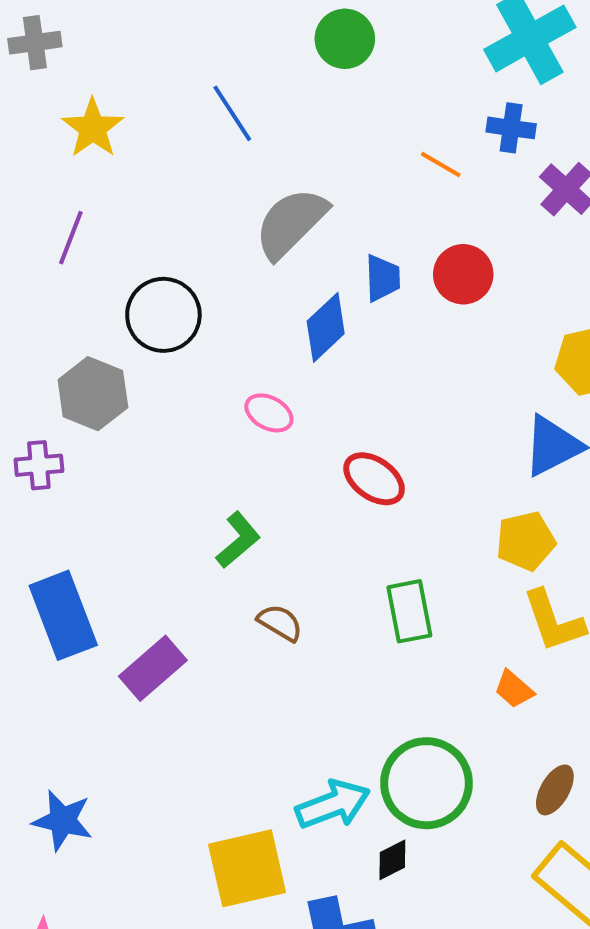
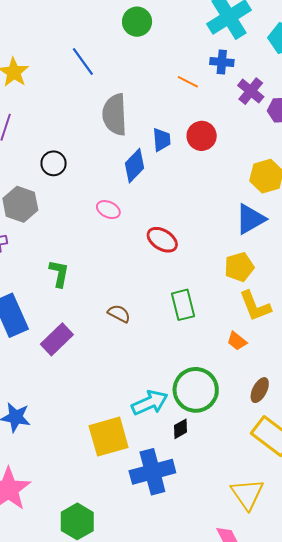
gray semicircle: (291, 223) -> (115, 115), turned -45
black circle: (163, 315) -> (54, 163), size x0.7
green L-shape: (238, 540) -> (59, 273), moved, turned -36

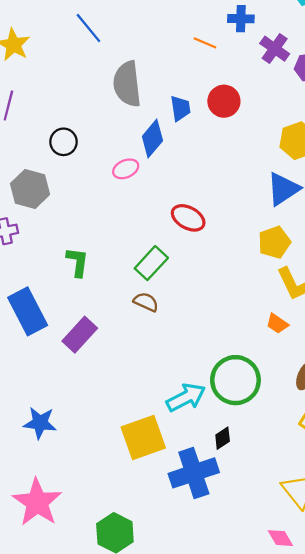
pink ellipse: (108, 210) -> (126, 169), moved, turned -45
green rectangle: (183, 305) -> (151, 263), moved, turned 60
black diamond: (181, 429) -> (223, 438), moved

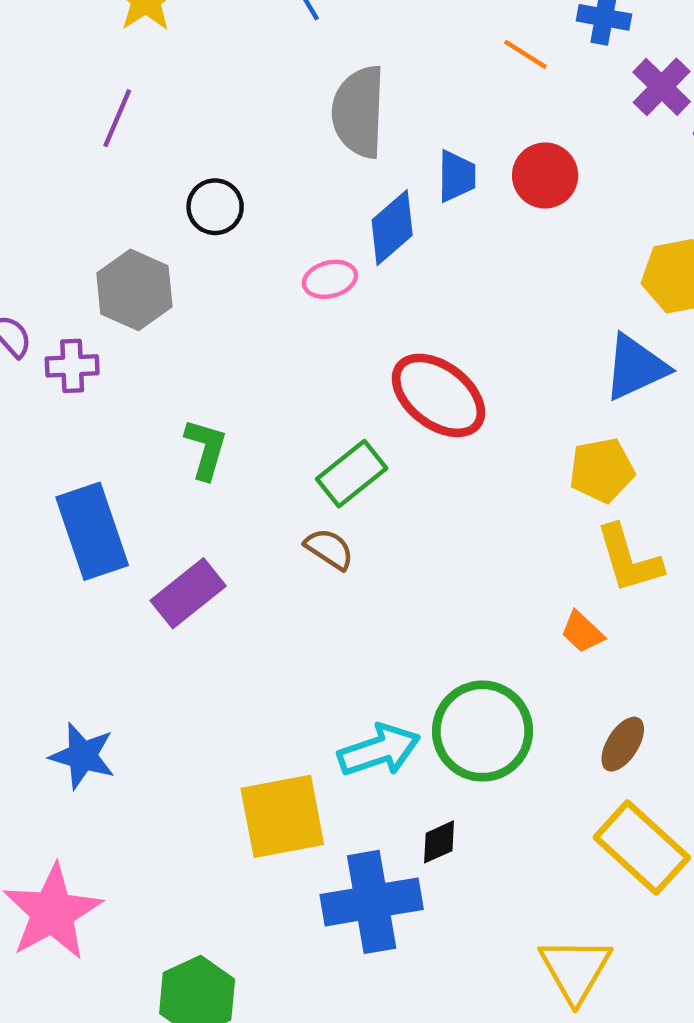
red ellipse: (188, 218) -> (438, 395), size x1.4

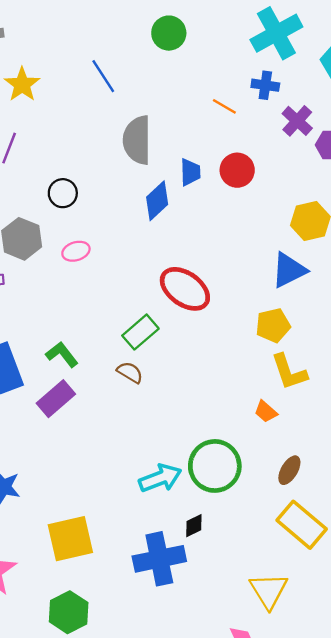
pink ellipse: (330, 279) -> (76, 251), moved
green L-shape: (206, 449) -> (62, 355), moved, turned -52
yellow square: (282, 816) -> (70, 539), moved

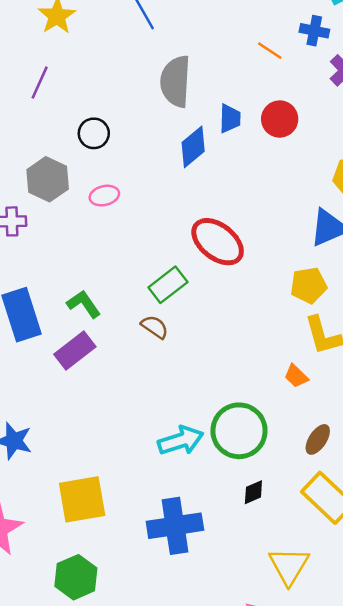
black diamond: (194, 526) -> (253, 492), moved

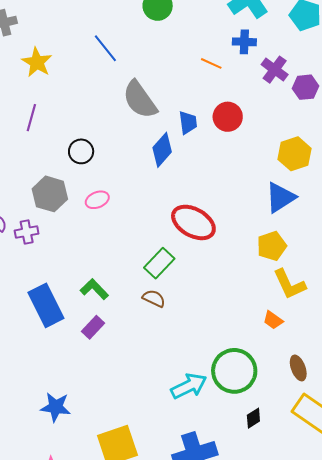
gray semicircle: (175, 81) -> (140, 100), turned -30
purple rectangle: (75, 350) -> (93, 327), size x0.7
brown ellipse: (318, 439) -> (298, 368), turned -45

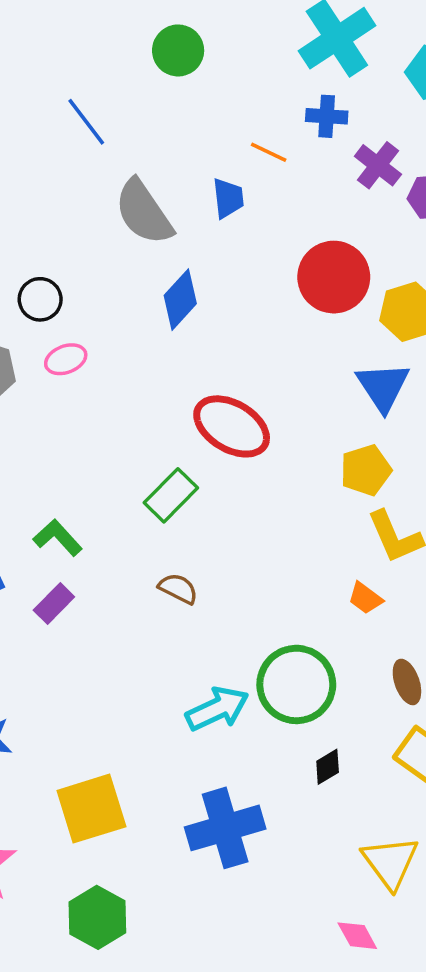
red circle: (228, 117) -> (334, 277), moved, size x1.4
blue trapezoid: (188, 123) -> (228, 198), moved
blue triangle: (280, 197) -> (383, 387), turned -32
pink ellipse: (97, 200) -> (66, 359), moved
brown semicircle: (154, 298) -> (178, 589), moved

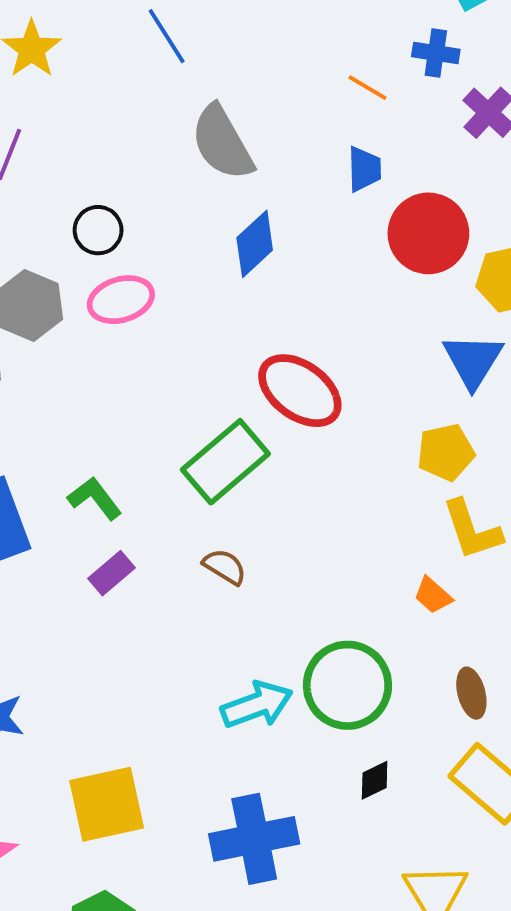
blue trapezoid: (228, 198) -> (364, 169), moved
pink ellipse: (66, 359) -> (121, 300), size x1.4
green rectangle: (171, 495) -> (225, 462), size x1.4
purple rectangle: (54, 603) -> (111, 573), moved

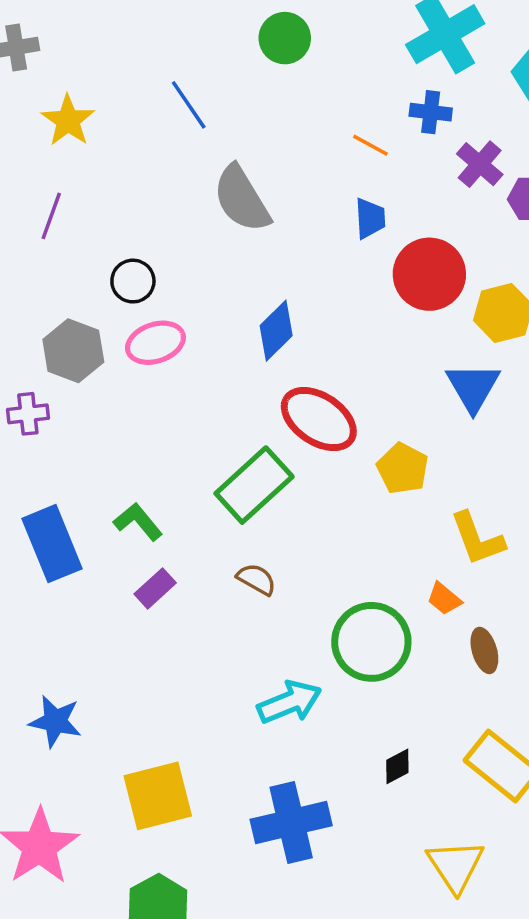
blue diamond: (255, 244) -> (276, 331), moved
yellow pentagon: (446, 452) -> (403, 469), moved, turned -30
green circle: (347, 685) -> (371, 642), moved
brown ellipse: (471, 693) -> (484, 650), moved

